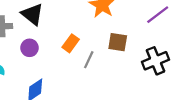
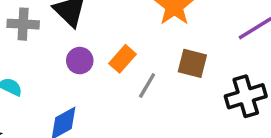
purple circle: (30, 48) -> (80, 61), moved

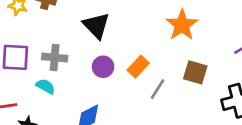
gray cross: (23, 24) -> (55, 57), moved

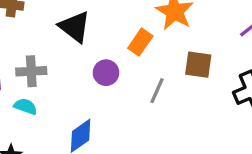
purple circle: (103, 67) -> (106, 73), moved
orange rectangle: (138, 67) -> (140, 42), moved

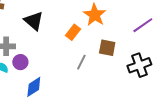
purple circle: (106, 73) -> (20, 62), moved

